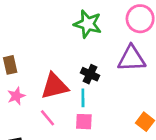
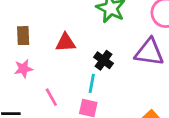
red triangle: (55, 86) -> (66, 43), moved, size x0.7

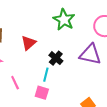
red triangle: (66, 43) -> (29, 43), turned -42

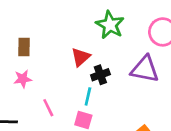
red triangle: (29, 43) -> (81, 57), moved
black cross: (56, 58) -> (100, 75), turned 32

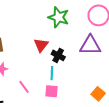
black cross: (100, 75) -> (58, 55), turned -32

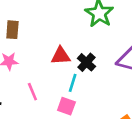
red triangle: (41, 45) -> (61, 56), moved, turned 35

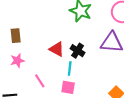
red triangle: (61, 56) -> (57, 49), turned 42

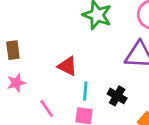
black cross: (78, 51) -> (117, 96), moved

